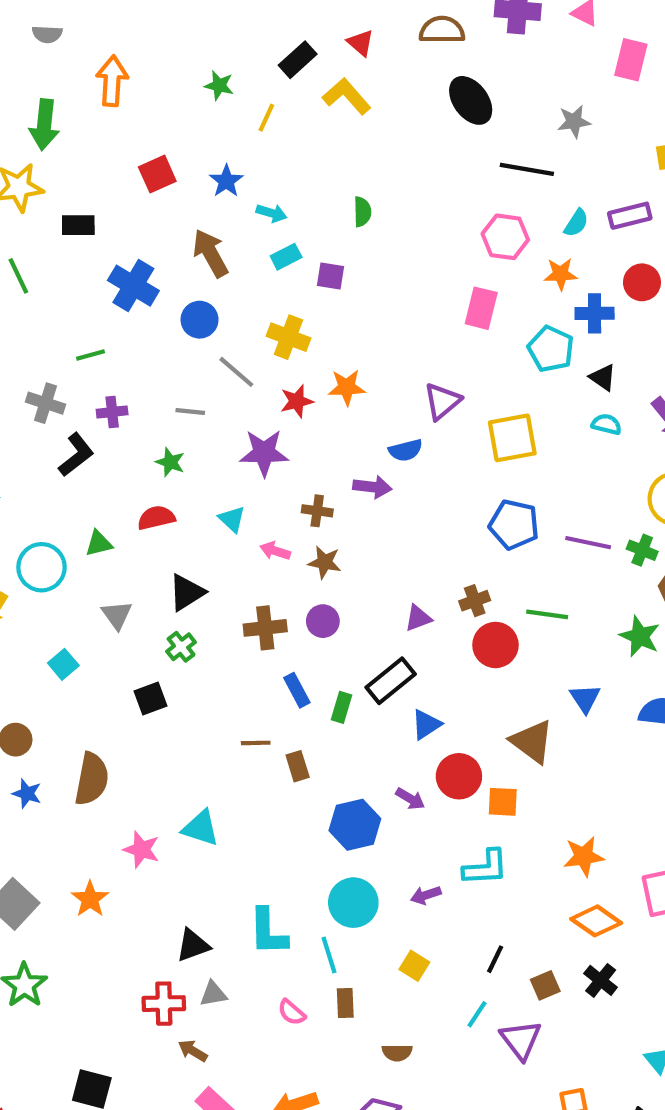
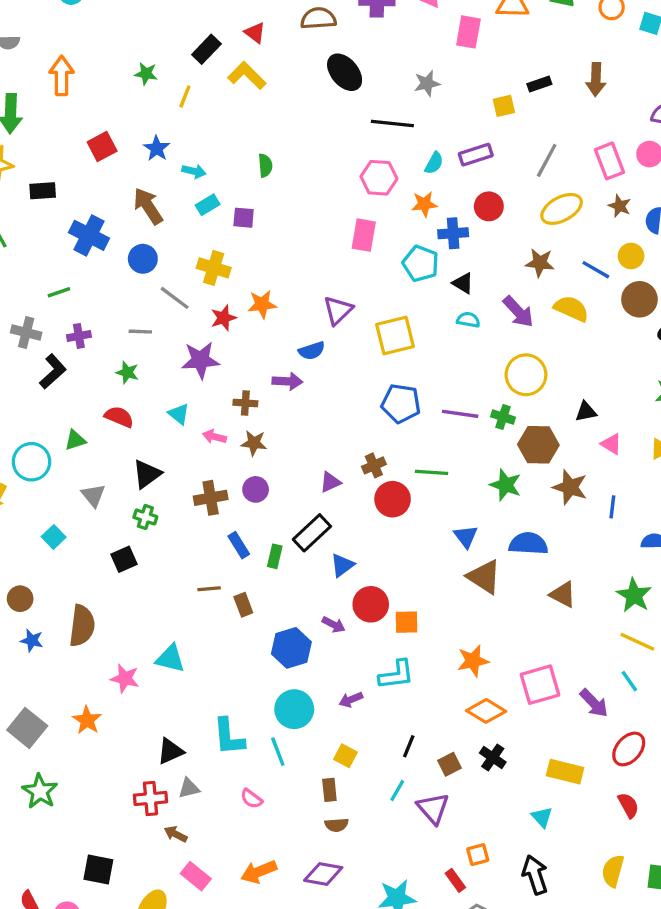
red semicircle: (156, 518) -> (119, 417), turned 40
green cross: (181, 647) -> (145, 517), turned -30
brown triangle: (532, 741) -> (484, 577), moved
brown rectangle: (345, 1003) -> (329, 790), moved

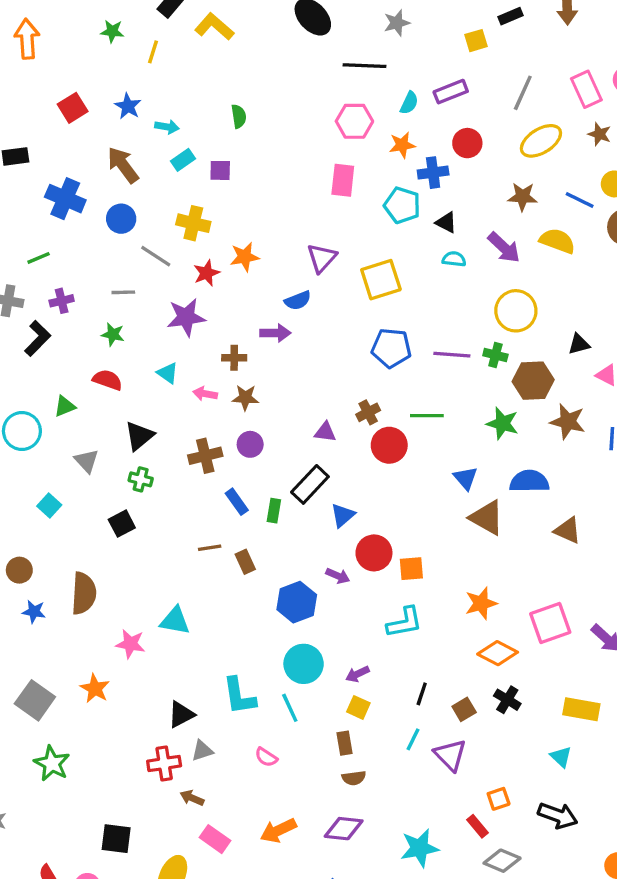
purple triangle: (330, 482) -> (325, 432), turned 35
purple arrow: (351, 700) -> (357, 674), moved
black arrow: (535, 875) -> (558, 815), turned 132

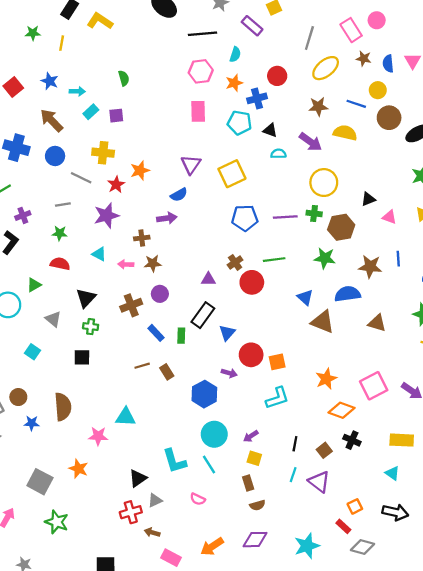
purple rectangle: (451, 92) -> (252, 26), moved, turned 70
brown star: (568, 422) -> (370, 267), moved
black square: (122, 524) -> (82, 357), turned 36

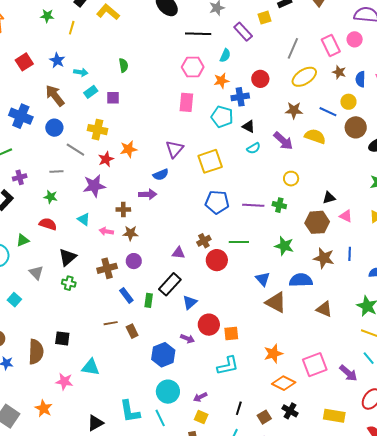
cyan semicircle: (278, 154) -> (254, 148), turned 144
yellow circle: (324, 183) -> (291, 179), size x0.6
brown hexagon: (341, 227) -> (317, 222), moved
black square: (82, 357) -> (62, 338), moved

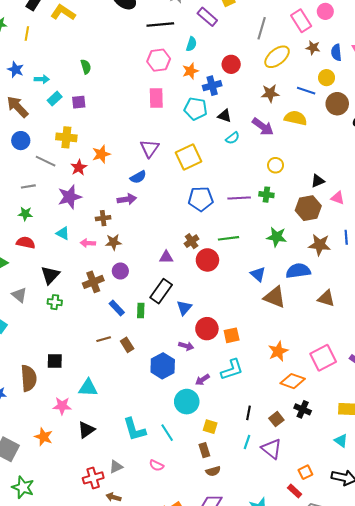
cyan circle: (168, 392) -> (187, 402), moved
purple arrow: (200, 397) -> (202, 380), moved
black triangle: (95, 423) -> (86, 430), moved

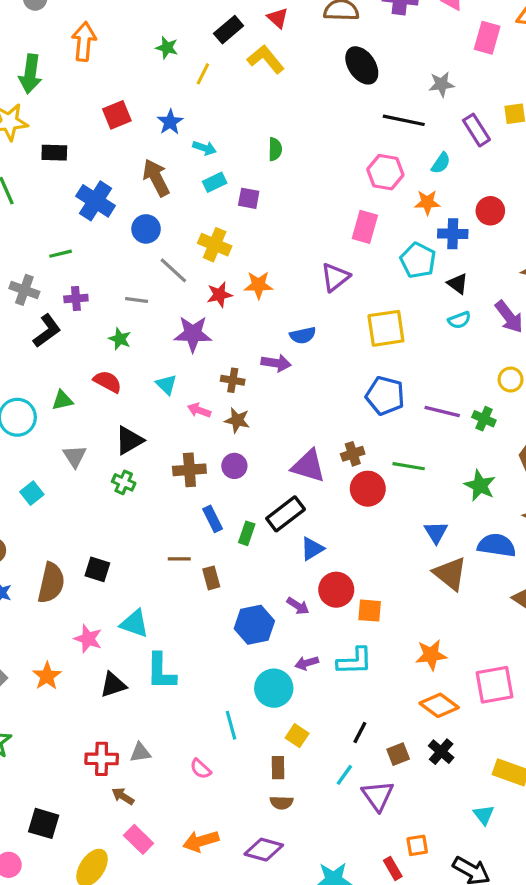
purple triangle: (150, 148) -> (335, 277), moved
purple triangle: (166, 257) -> (308, 466), size x1.6
cyan L-shape: (134, 429) -> (161, 671), moved

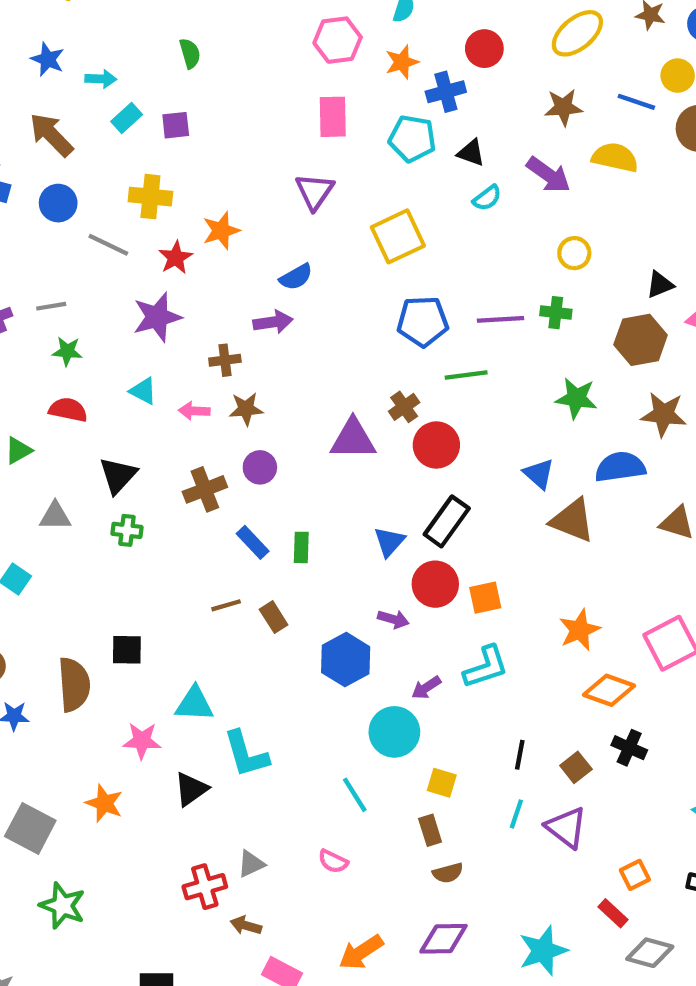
gray line: (137, 300) -> (51, 306), moved
gray triangle: (75, 456) -> (55, 516), turned -40
green line: (409, 466) -> (466, 375), moved
black rectangle: (286, 514) -> (447, 521), moved

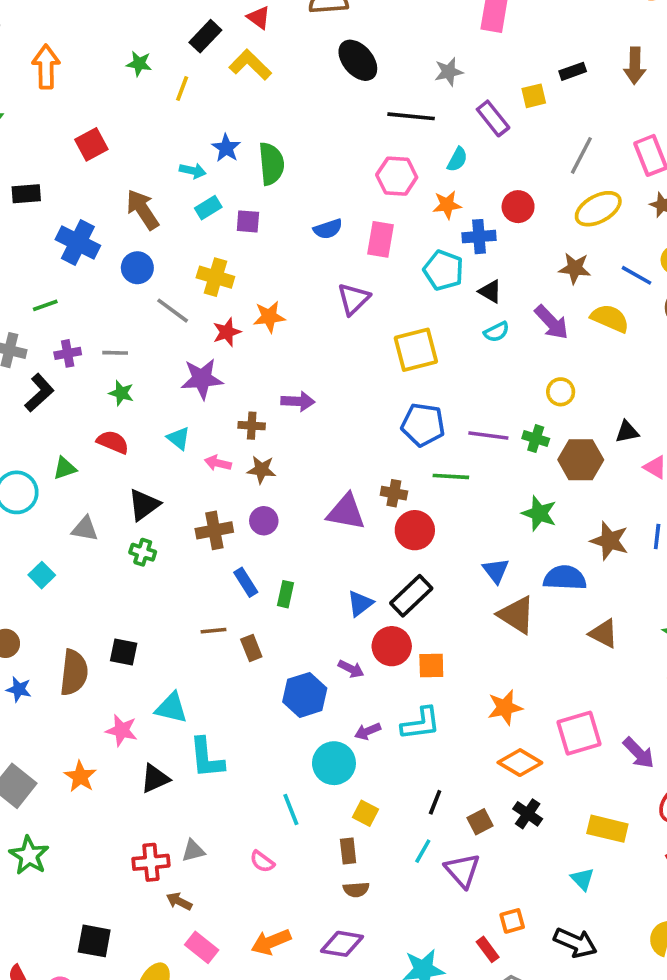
green semicircle: (190, 53) -> (271, 164), size x1.6
blue star: (48, 59) -> (226, 148), moved
blue semicircle: (296, 277) -> (328, 229), moved
brown hexagon: (641, 340) -> (581, 460), moved
brown cross: (404, 407) -> (394, 493), turned 35

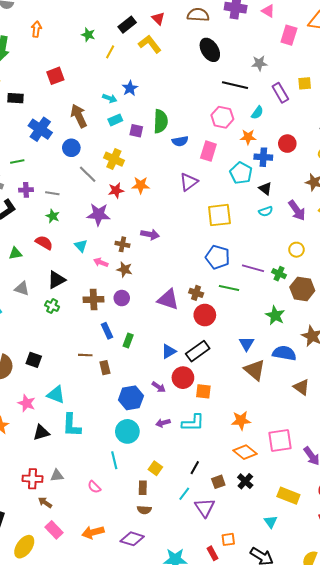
orange arrow: (46, 67) -> (36, 29), size x0.7
green semicircle: (271, 164) -> (161, 121), moved
cyan circle: (334, 763) -> (127, 431), moved

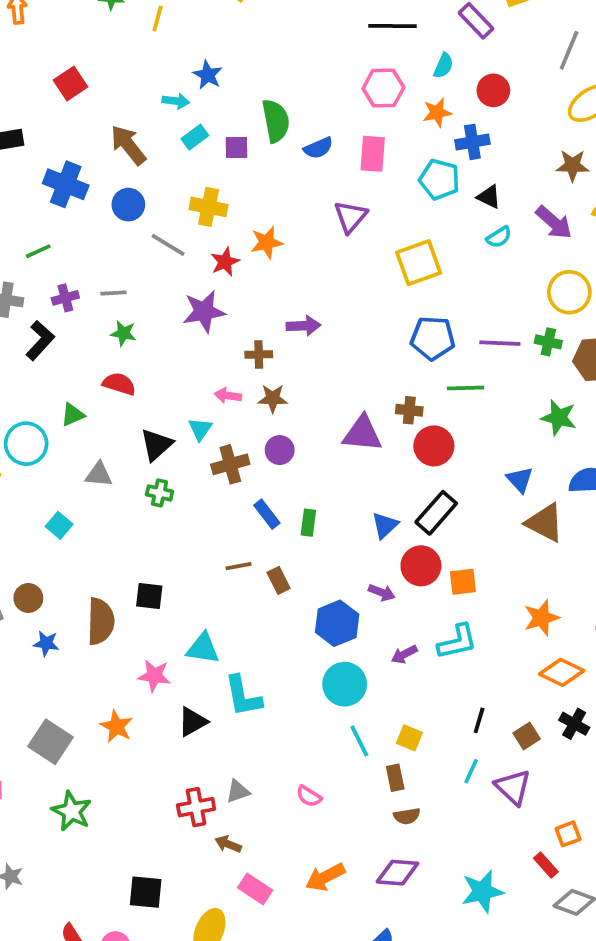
red circle: (287, 144) -> (493, 90), moved
cyan triangle: (81, 246) -> (200, 429), moved, turned 32
yellow circle: (296, 250) -> (569, 292), size x1.5
cyan line: (114, 460) -> (359, 741), moved

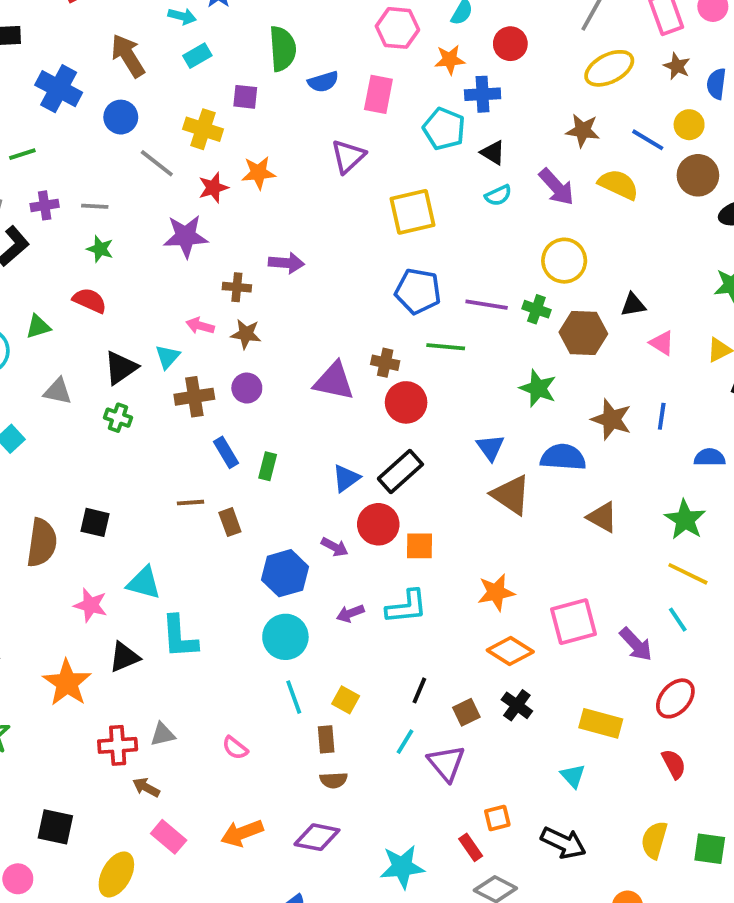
purple square: (236, 148) -> (245, 97), moved
orange star: (117, 726) -> (67, 683), moved, size x1.4

